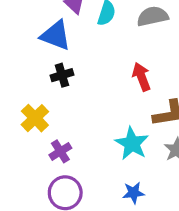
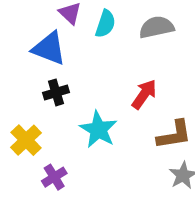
red arrow: (141, 77) -> (144, 94), turned 56
cyan star: (132, 143) -> (98, 130), moved

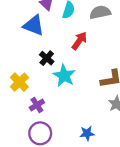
black cross: (56, 92) -> (47, 58), moved, turned -32
red arrow: (144, 94) -> (79, 41), moved

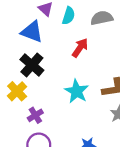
black cross: (47, 58) -> (32, 65), moved, size x1.5
cyan star: (64, 76) -> (77, 91), moved

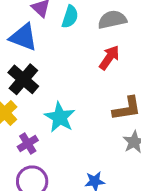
red arrow: (80, 48) -> (109, 57), moved
cyan star: (77, 91) -> (60, 117), moved

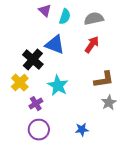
blue triangle: (23, 37) -> (55, 45), moved

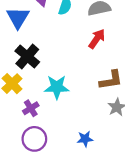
blue triangle: (55, 45) -> (18, 18), moved, turned 40
cyan star: (58, 86) -> (57, 87), turned -30

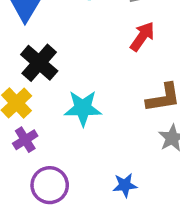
purple cross: (31, 108) -> (25, 140), moved

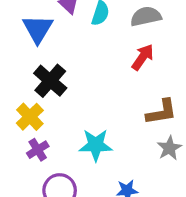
cyan star: (83, 108) -> (96, 145), moved

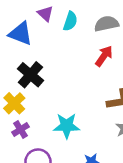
blue triangle: (38, 29) -> (21, 34), turned -40

